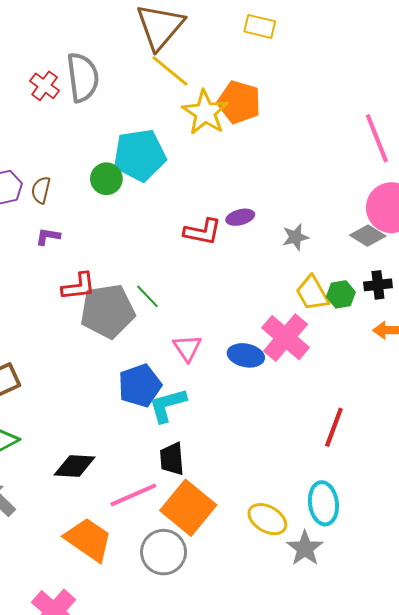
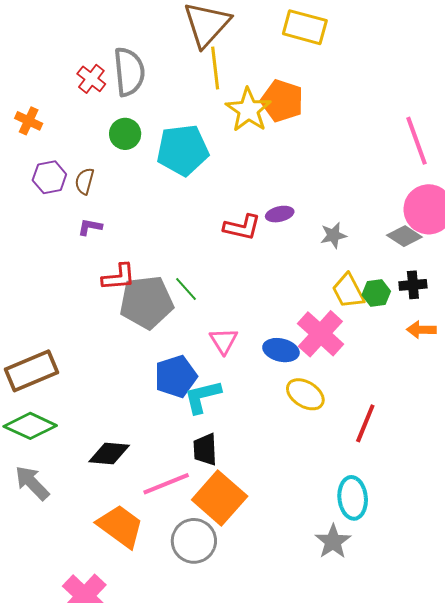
yellow rectangle: (260, 26) -> (305, 27), size x1.4
yellow line: (170, 71) -> (215, 68), turned 42
green circle: (106, 179) -> (125, 134), moved
yellow ellipse: (267, 519) -> (305, 394), moved

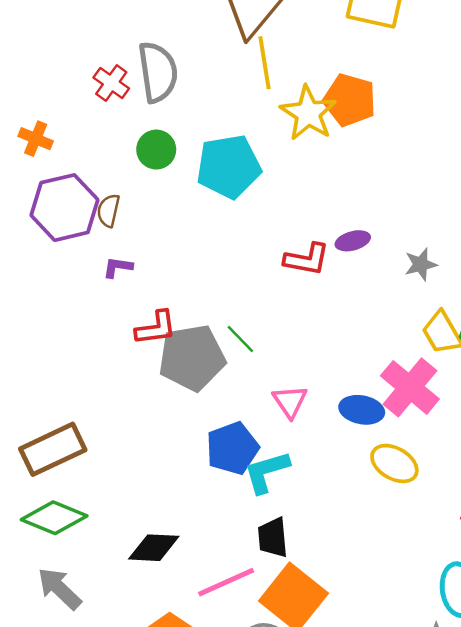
purple hexagon: (49, 177) -> (65, 208), size x1.6

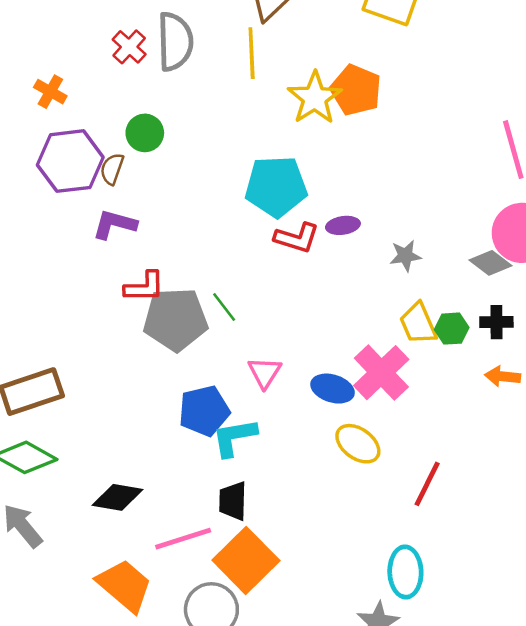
yellow line: (264, 63) -> (252, 53), moved
green circle: (156, 150) -> (145, 133), moved
cyan pentagon: (229, 167) -> (276, 187), moved
purple L-shape: (118, 267) -> (115, 224), size x1.5

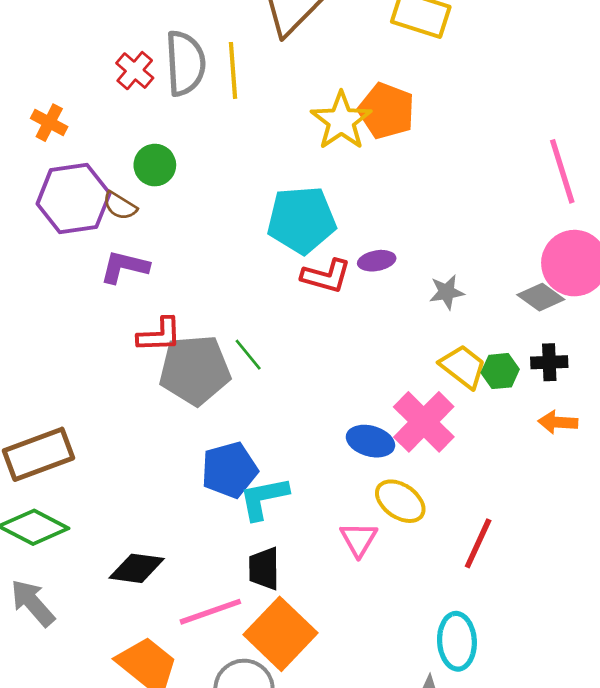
yellow line: (252, 53) -> (233, 70), moved
brown semicircle: (112, 169) -> (120, 206), turned -76
yellow trapezoid: (418, 324) -> (463, 367), turned 153
pink triangle: (265, 372) -> (359, 539), moved

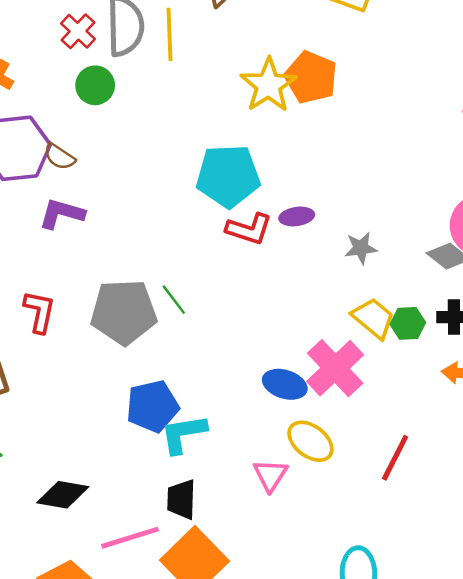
green circle: (155, 165) -> (95, 85), moved
red L-shape: (159, 335) -> (39, 312), moved, turned -78
red line: (478, 543) -> (395, 458), moved

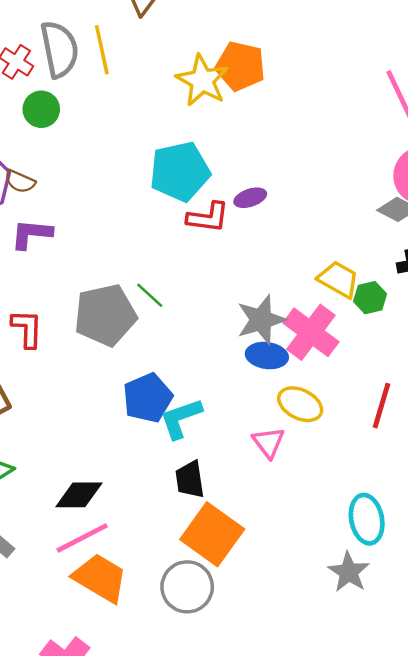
gray star: (361, 248) -> (261, 320), moved, size x1.6
green hexagon: (408, 323) -> (370, 298), moved
pink line: (130, 538) -> (82, 538), moved

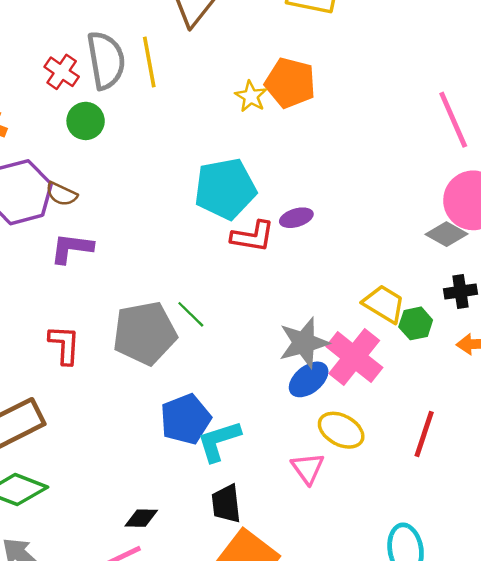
yellow star: (202, 80) -> (251, 96), size x0.6
blue ellipse: (267, 356) -> (309, 379), turned -48
black diamond: (79, 495) -> (141, 518), moved, size x0.7

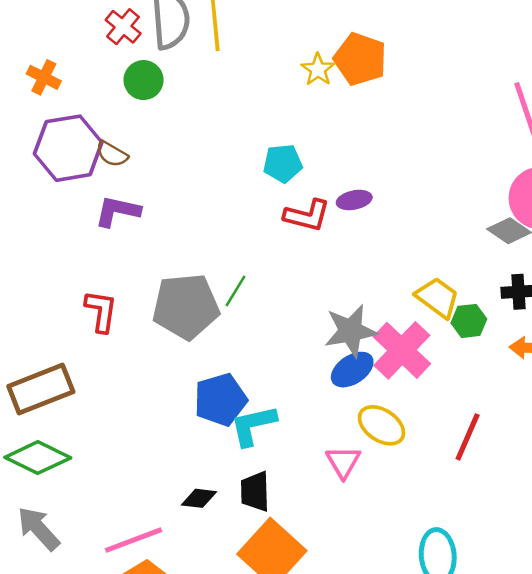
cyan pentagon: (225, 189) -> (283, 163), size x0.6
green line: (191, 314) -> (235, 291), turned 72
black diamond: (141, 518) -> (199, 498), moved

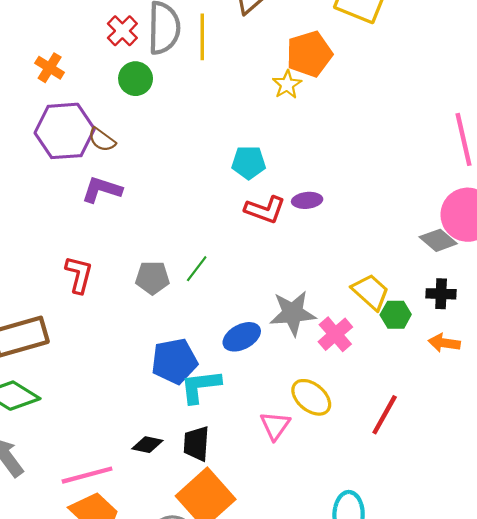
orange pentagon: (360, 59) -> (309, 54), moved, turned 30
gray pentagon: (186, 306) -> (152, 278), size x0.6
pink cross: (402, 350) -> (335, 334), size x0.7
blue ellipse: (352, 370) -> (242, 337), moved

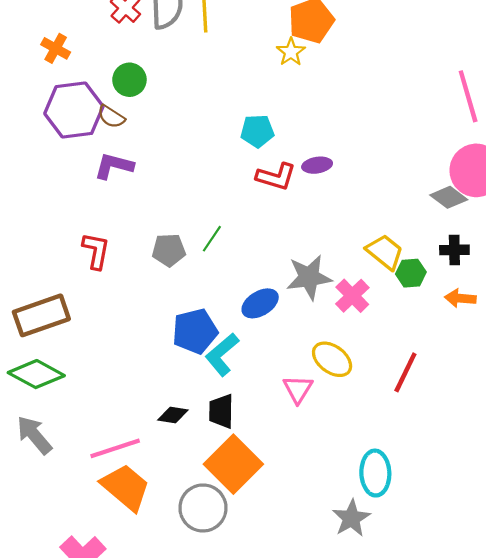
green circle: (136, 79) -> (129, 80), moved
cyan L-shape: (200, 386) -> (222, 355), turned -30

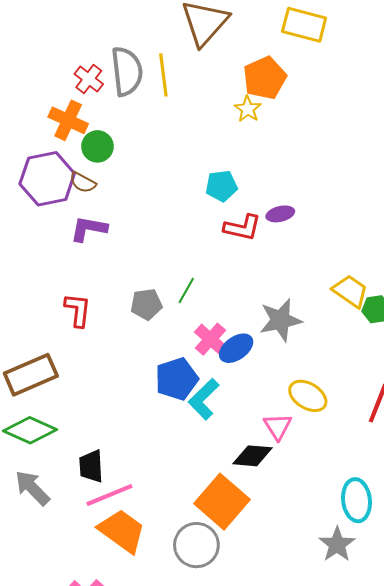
orange cross: (56, 48) -> (68, 120), moved, size x1.4
pink cross: (352, 296) -> (210, 339), moved
black trapezoid: (221, 411) -> (91, 466), moved
black diamond: (173, 415) -> (253, 456), moved, size x1.4

